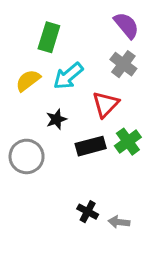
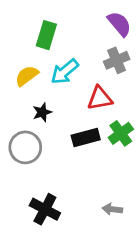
gray cross: (123, 64) -> (117, 60), turned 30
red triangle: (106, 104) -> (100, 98), turned 36
black star: (56, 119) -> (42, 112), moved
black cross: (88, 212) -> (45, 209), moved, size x1.5

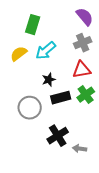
red triangle: (100, 98) -> (82, 70), moved
black star: (42, 112) -> (49, 80), moved
gray circle: (25, 147) -> (30, 108), moved
black cross: (45, 209) -> (58, 136), moved, turned 30

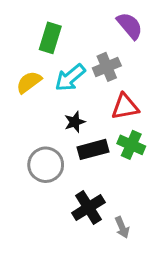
gray cross: (83, 43) -> (107, 67), moved
green cross: (86, 95) -> (131, 145), turned -30
gray arrow: (80, 149) -> (122, 227), turned -120

